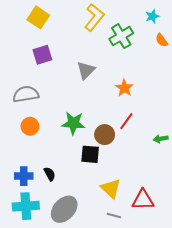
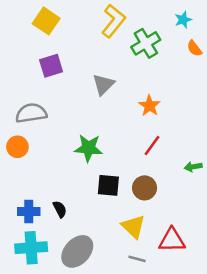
orange circle: (30, 126) -> (17, 147), moved
brown circle: (105, 135) -> (145, 188), moved

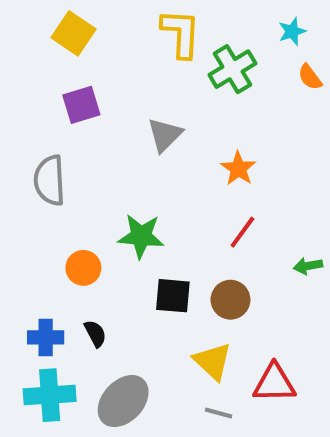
yellow L-shape: (113, 21) -> (181, 33), turned -36
gray semicircle: (31, 113) -> (50, 180), turned -84
orange circle: (17, 147) -> (83, 268), moved

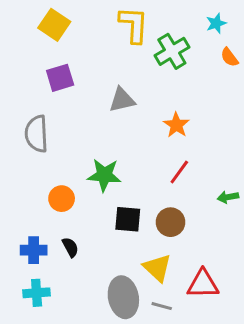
gray triangle: (165, 135) -> (122, 100), turned 32
cyan cross: (50, 395) -> (37, 293), size x0.7
gray ellipse: (123, 401) -> (123, 297), moved, turned -54

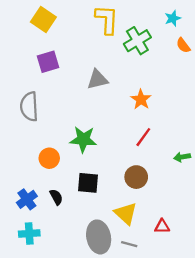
black square: (128, 219) -> (88, 183), moved
blue cross: (34, 250) -> (27, 199), turned -36
red triangle: (203, 284) -> (162, 226), size x0.6

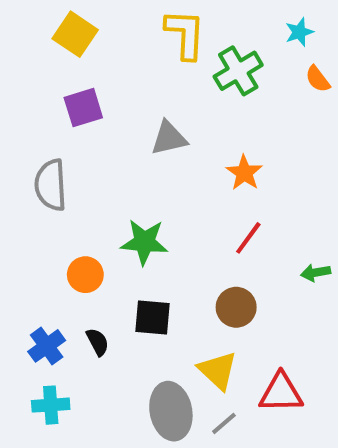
red triangle: (162, 226) -> (281, 393), size x1.6
gray line: (129, 244) -> (224, 423), turned -56

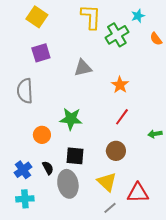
cyan star: (299, 32) -> (138, 16), moved
gray ellipse: (171, 411) -> (68, 184), moved

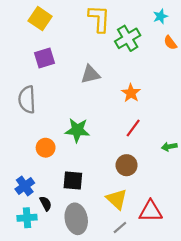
cyan star: (138, 16) -> (160, 16), moved
black square: (75, 156) -> (73, 181), moved
black semicircle: (48, 168) -> (46, 203), moved
gray ellipse: (68, 184) -> (76, 219), moved

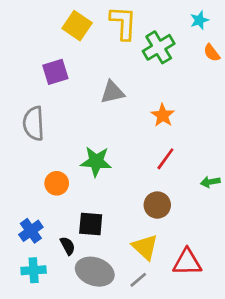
yellow square: (40, 19) -> (77, 26), moved
black semicircle: (46, 203) -> (68, 246), moved
gray ellipse: (76, 219) -> (95, 272), turned -60
gray line: (120, 228) -> (138, 280), moved

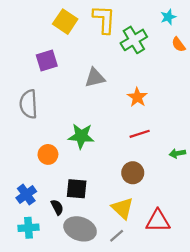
red line: (165, 159) -> (140, 134), turned 36

